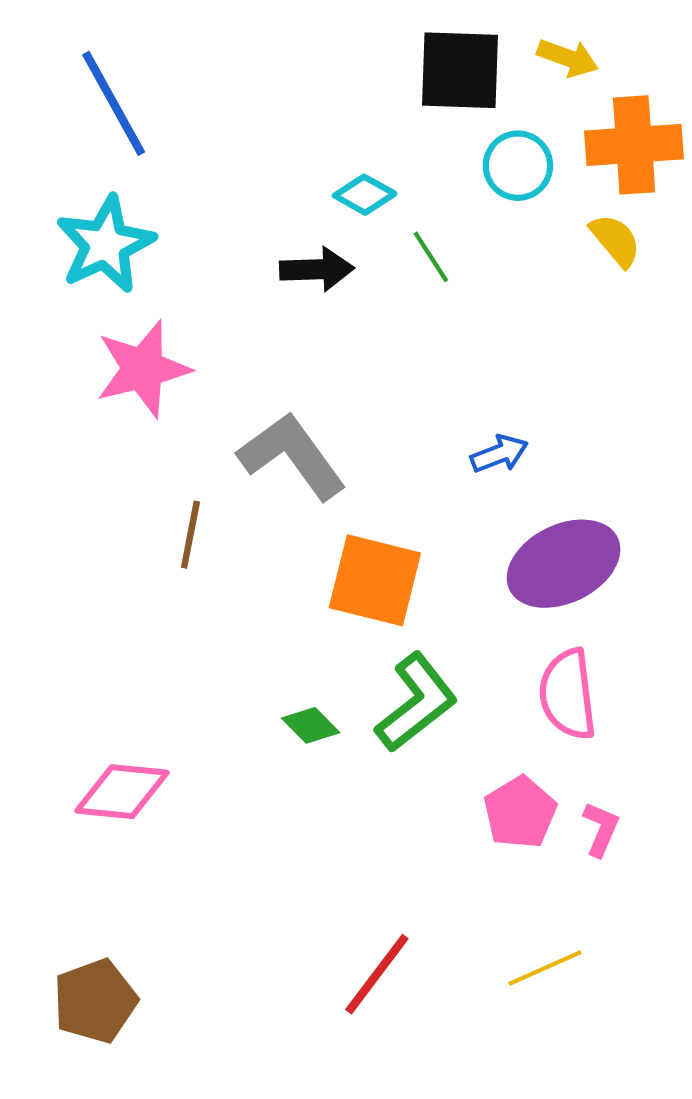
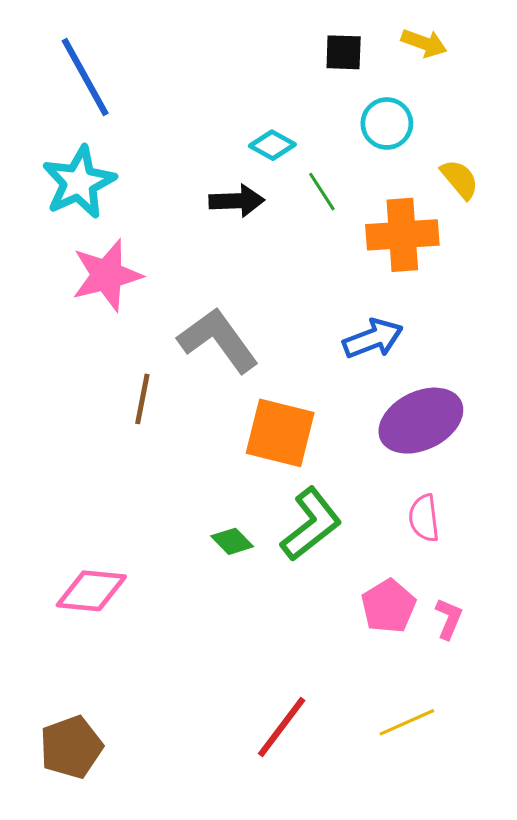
black square: (460, 70) -> (344, 52), size x0.6
orange cross: (634, 145) -> (402, 235), moved
blue arrow: (499, 454) -> (373, 339), size x1.4
pink semicircle: (568, 694) -> (424, 518), size x0.7

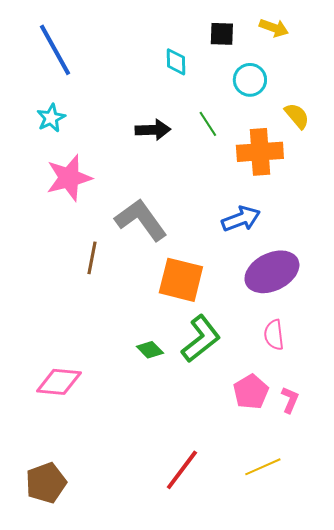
cyan diamond: (272, 145) -> (176, 62), moved, turned 60
cyan star: (79, 182) -> (51, 118), size x0.6

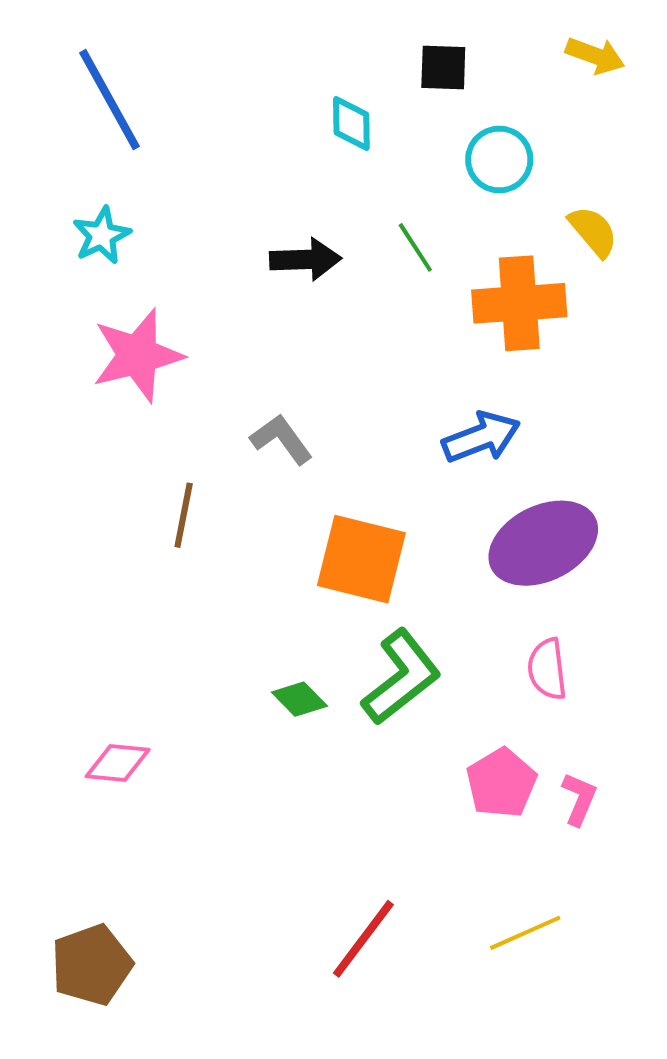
yellow arrow: (274, 28) -> (595, 56), moved
gray L-shape: (141, 220) -> (281, 439), size x0.6
pink diamond: (59, 382) -> (118, 763), size x0.7

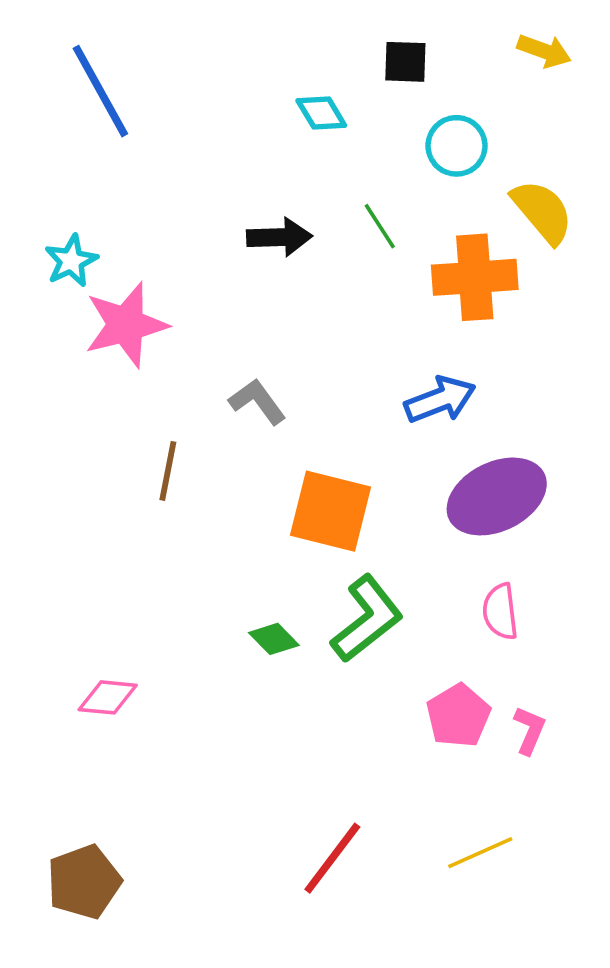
cyan diamond: (351, 124) -> (321, 113), turned -30
yellow semicircle: (593, 231) -> (542, 212), size x1.4
cyan star: (102, 235) -> (71, 261), moved

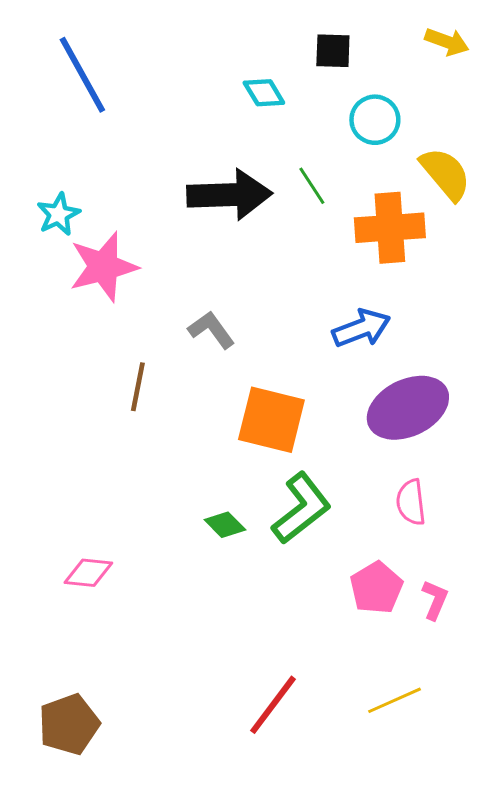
black arrow: (279, 237) -> (229, 195), size x1.6

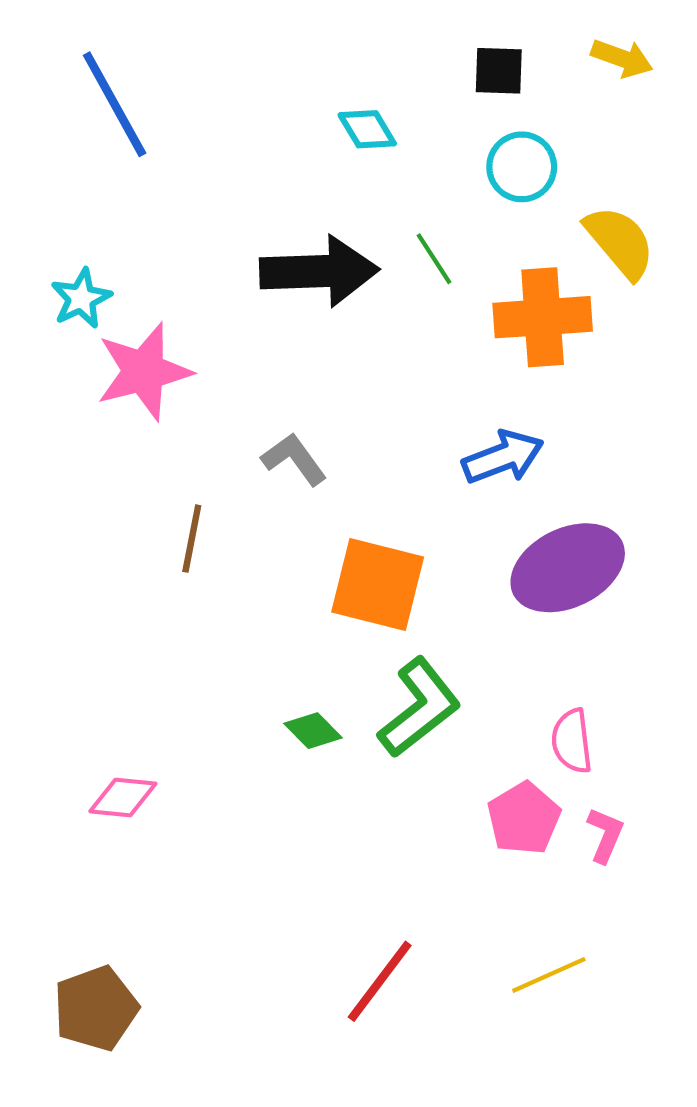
black square: (333, 51) -> (499, 71), moved
pink semicircle: (411, 502) -> (572, 741), moved

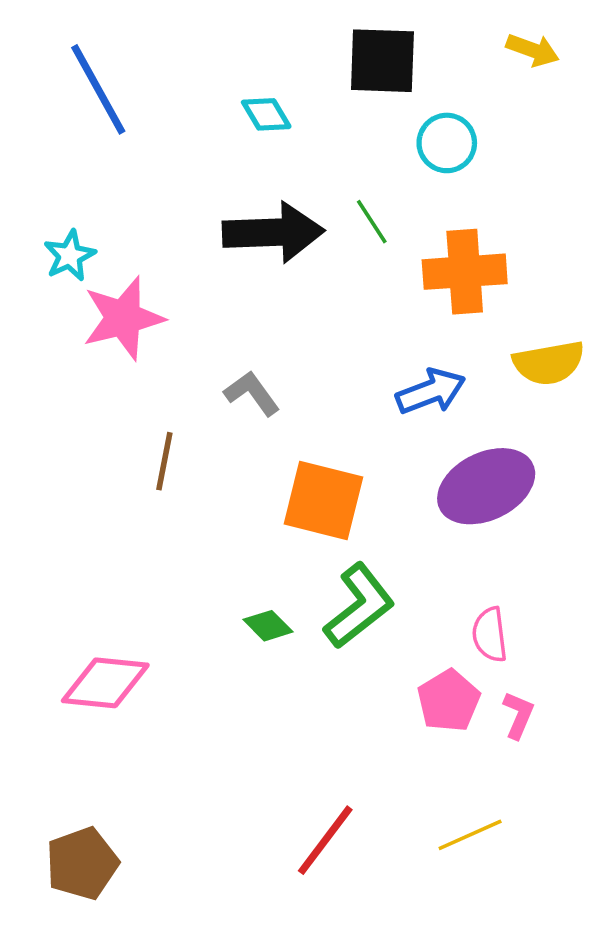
black square: (499, 71) -> (382, 61), moved, size x1.6
cyan diamond: (367, 129) -> (266, 114), moved
yellow semicircle: (620, 242) -> (549, 363), moved, turned 120
pink diamond: (123, 797) -> (105, 683), size x1.5

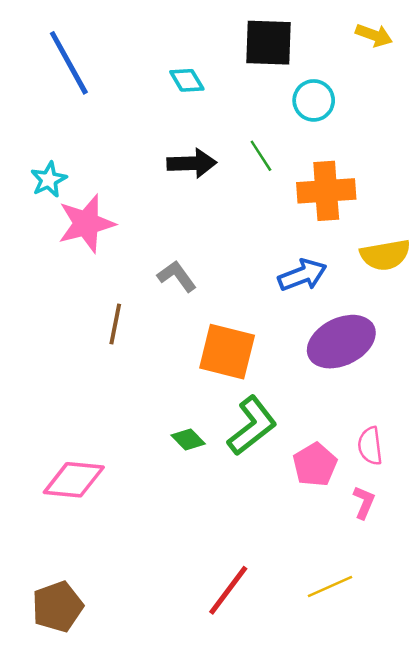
black arrow: (273, 232) -> (192, 163), size x0.7
pink semicircle: (490, 635) -> (370, 446), moved
pink pentagon: (449, 701) -> (315, 465), moved

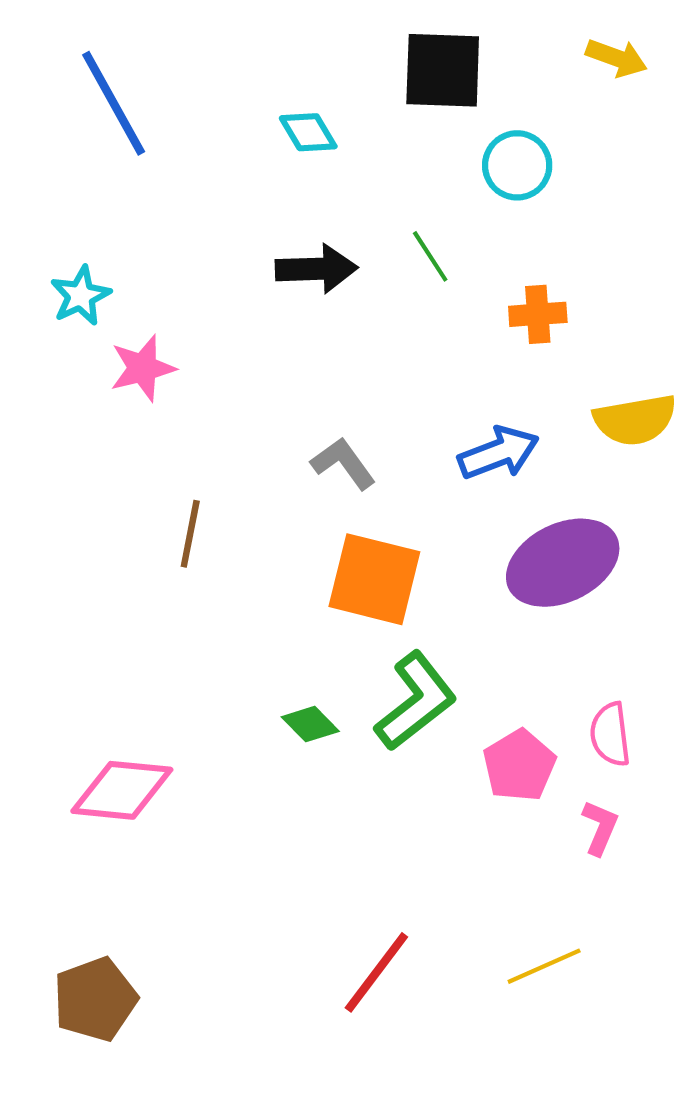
orange cross: (326, 191) -> (538, 314), size x0.6
pink star: (86, 224) -> (143, 368), size x0.7
gray L-shape: (177, 276) -> (343, 463), moved

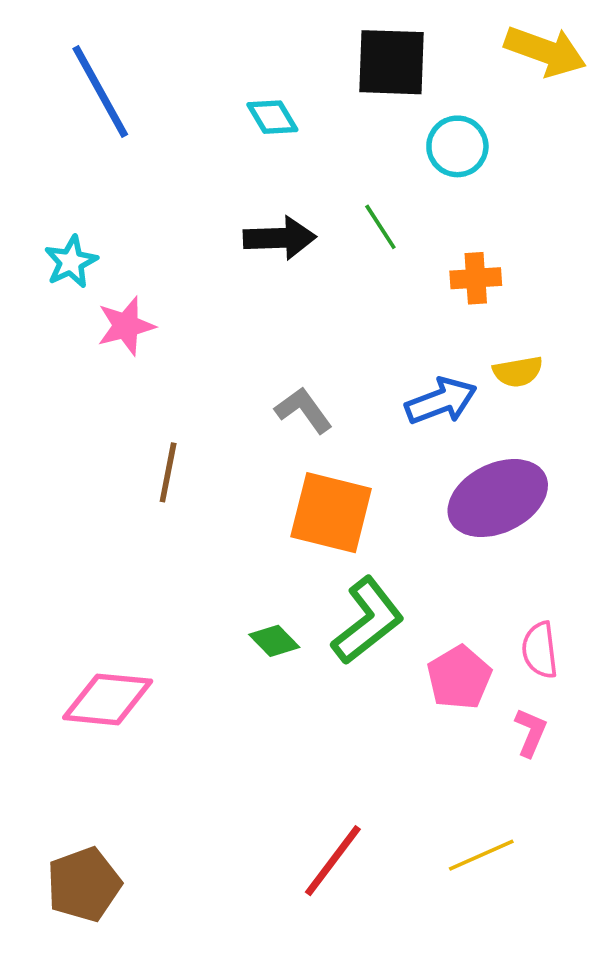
yellow arrow: (616, 58) -> (545, 51), size x1.5
yellow semicircle: (635, 420) -> (518, 372), moved, size x0.7

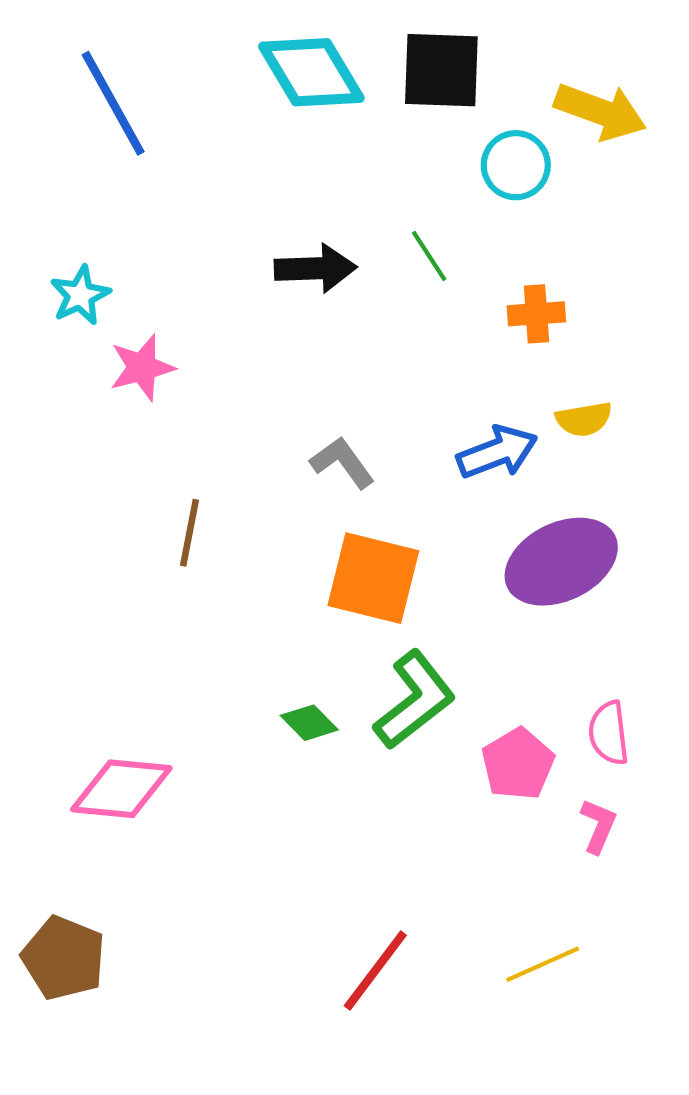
yellow arrow: (545, 51) -> (600, 111), moved
cyan diamond: (272, 117) -> (311, 72), moved, size x1.8
brown pentagon: (84, 884) -> (64, 958), moved, turned -30

